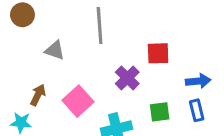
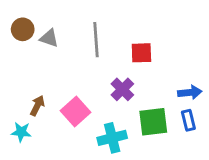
gray triangle: (55, 50) -> (49, 38), moved
red square: (158, 53) -> (141, 53), moved
green square: (160, 112) -> (153, 122), size x1.5

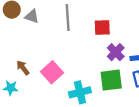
purple cross: (122, 89) -> (116, 52), moved
brown arrow: (37, 106) -> (23, 68), turned -64

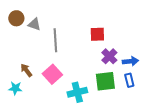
gray line: (68, 17) -> (55, 40), moved

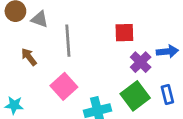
blue arrow: (130, 61) -> (167, 51), moved
brown arrow: (26, 70) -> (29, 57), moved
green square: (105, 81) -> (135, 96), turned -30

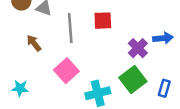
red square: (124, 33) -> (103, 21), moved
blue rectangle: (167, 94) -> (164, 88), moved, turned 30

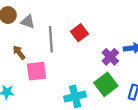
red square: (103, 21) -> (79, 33), turned -35
pink square: (66, 71) -> (37, 71), moved, turned 35

